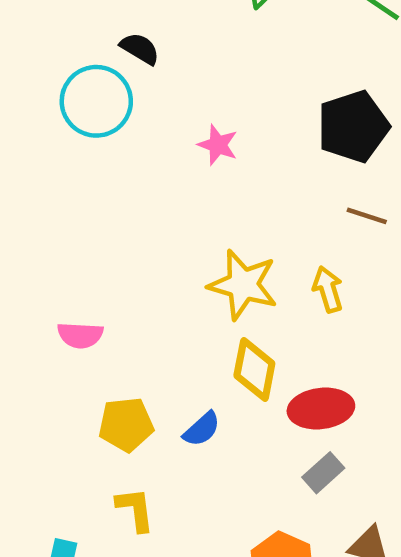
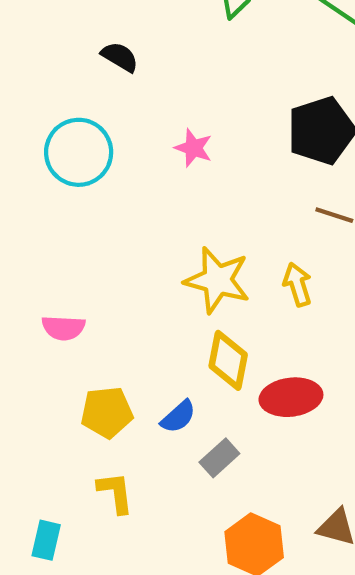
cyan circle: (96, 101) -> (79, 152), moved
gray rectangle: (323, 473) -> (219, 458), moved

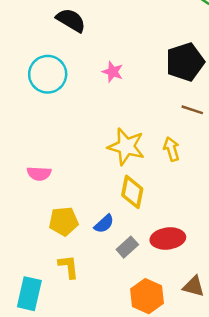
black semicircle: (120, 57) -> (71, 20), size x1.4
red ellipse: (291, 397) -> (168, 239), moved
cyan rectangle: (46, 540) -> (29, 294), size x1.5

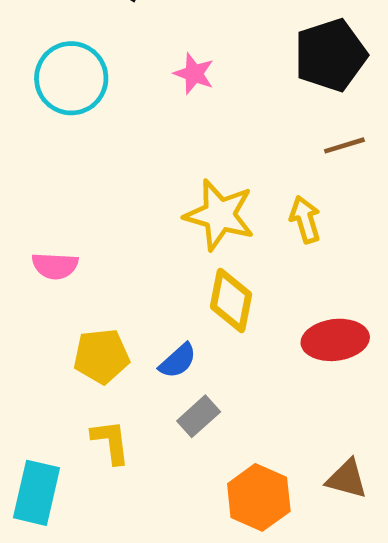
brown line: (192, 110) -> (344, 145), turned -35
red ellipse: (168, 239) -> (335, 340), moved
gray rectangle: (127, 247) -> (199, 416), moved

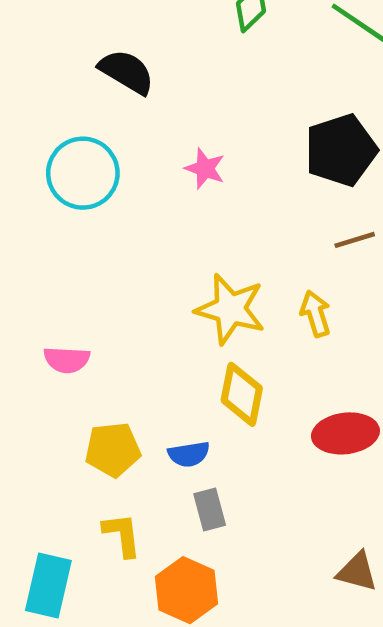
blue semicircle: (178, 361) -> (189, 454), turned 33
gray rectangle: (199, 416) -> (210, 509), turned -63
orange hexagon: (259, 497) -> (187, 590), moved

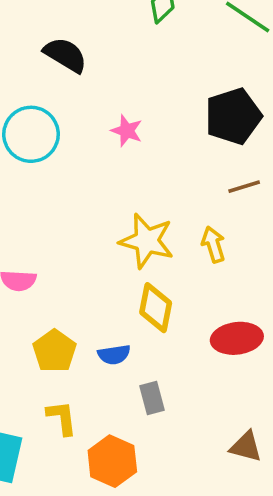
yellow pentagon: (113, 450) -> (54, 351), turned -30
gray rectangle: (210, 509) -> (152, 398), moved

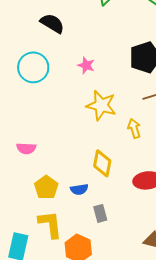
yellow star: (147, 241) -> (101, 105), moved
yellow L-shape: (62, 418) -> (50, 224), size x1.4

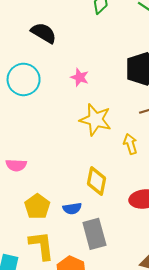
gray rectangle: (100, 213) -> (94, 234), size x1.6

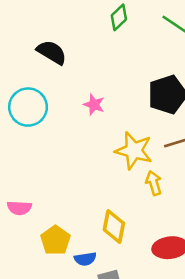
yellow star: (95, 120) -> (134, 151), moved
yellow pentagon: (37, 206) -> (55, 240), moved

